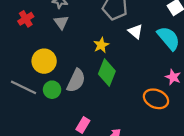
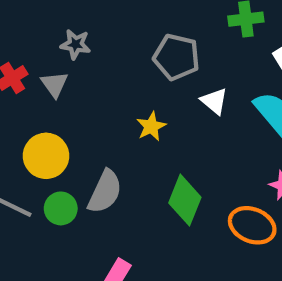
gray triangle: (61, 22) -> (54, 84), moved
green diamond: (107, 73) -> (185, 200), moved

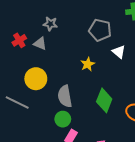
gray triangle: (54, 84) -> (40, 43), turned -32
gray semicircle: (105, 192) -> (65, 96), turned 145
green circle: (61, 208) -> (63, 119), moved

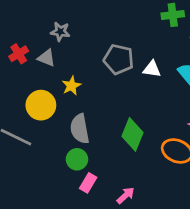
gray pentagon: (100, 30) -> (119, 59), moved
white triangle: (119, 52) -> (152, 69), turned -32
yellow star: (88, 64) -> (71, 86), moved

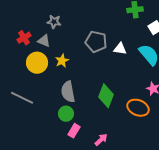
yellow circle: (41, 105) -> (37, 63), moved

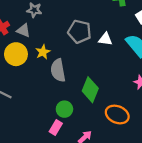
gray semicircle: (68, 92) -> (58, 70), moved
orange ellipse: (138, 108) -> (117, 114), moved
green circle: (66, 114) -> (64, 109), moved

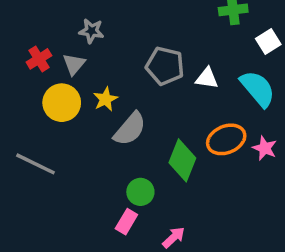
gray triangle: (24, 30) -> (74, 64), turned 48
gray semicircle: (58, 70) -> (130, 129), turned -130
orange ellipse: (117, 114) -> (226, 139), moved, turned -45

